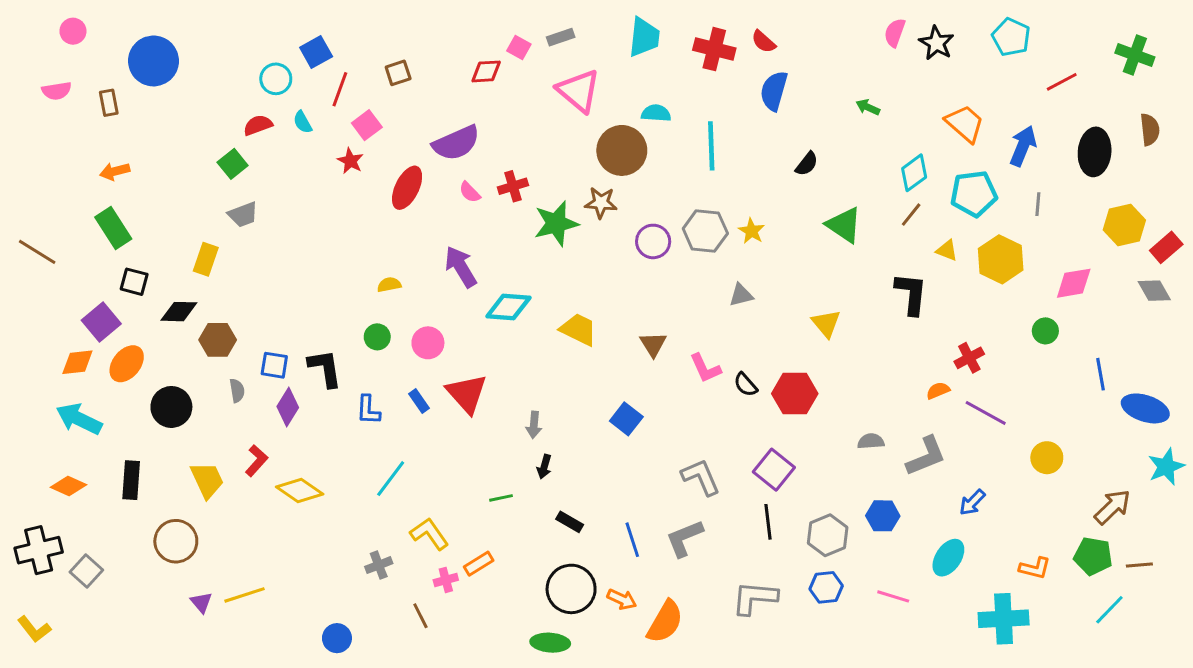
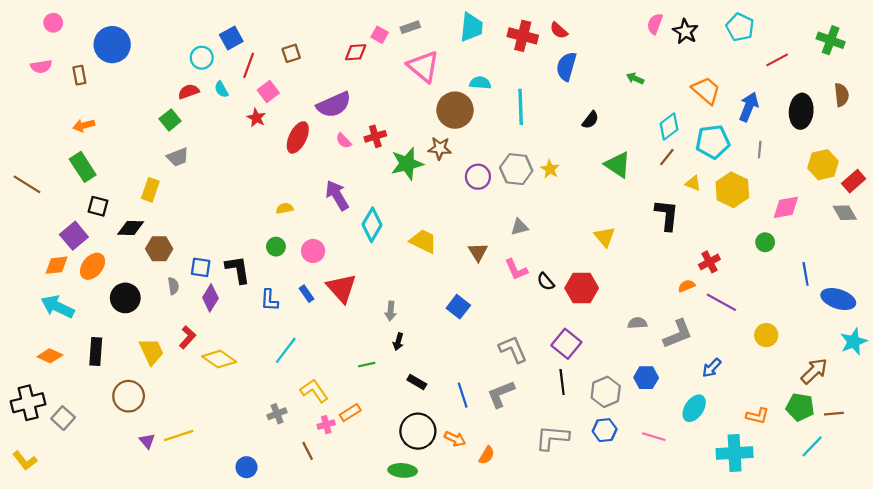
gray triangle: (741, 295) -> (519, 227), moved
cyan diamond: (508, 307) -> (372, 225), turned -64
orange semicircle: (665, 622) -> (487, 455), size x0.6

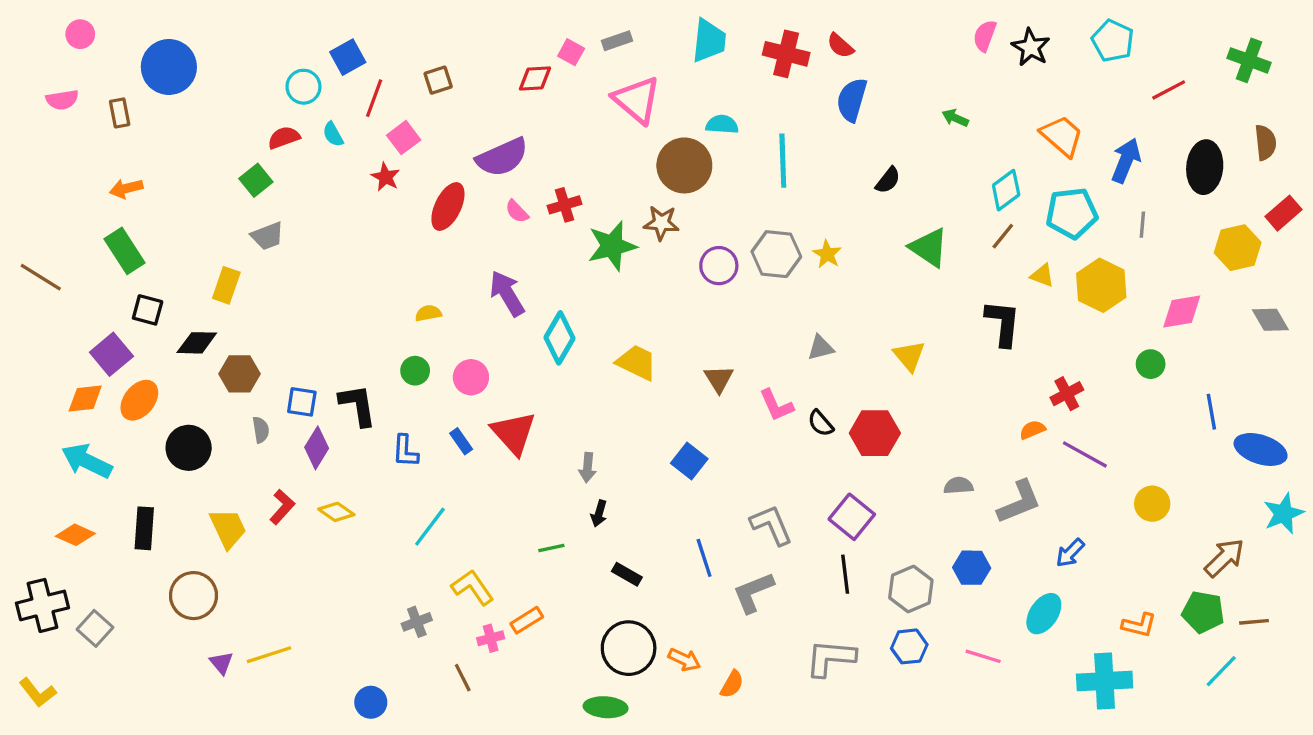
red rectangle: (854, 181) -> (1284, 213), moved
gray triangle: (519, 227) -> (821, 348), moved
yellow diamond: (219, 359) -> (336, 512), moved, size x0.7
blue line: (463, 395) -> (704, 558), moved

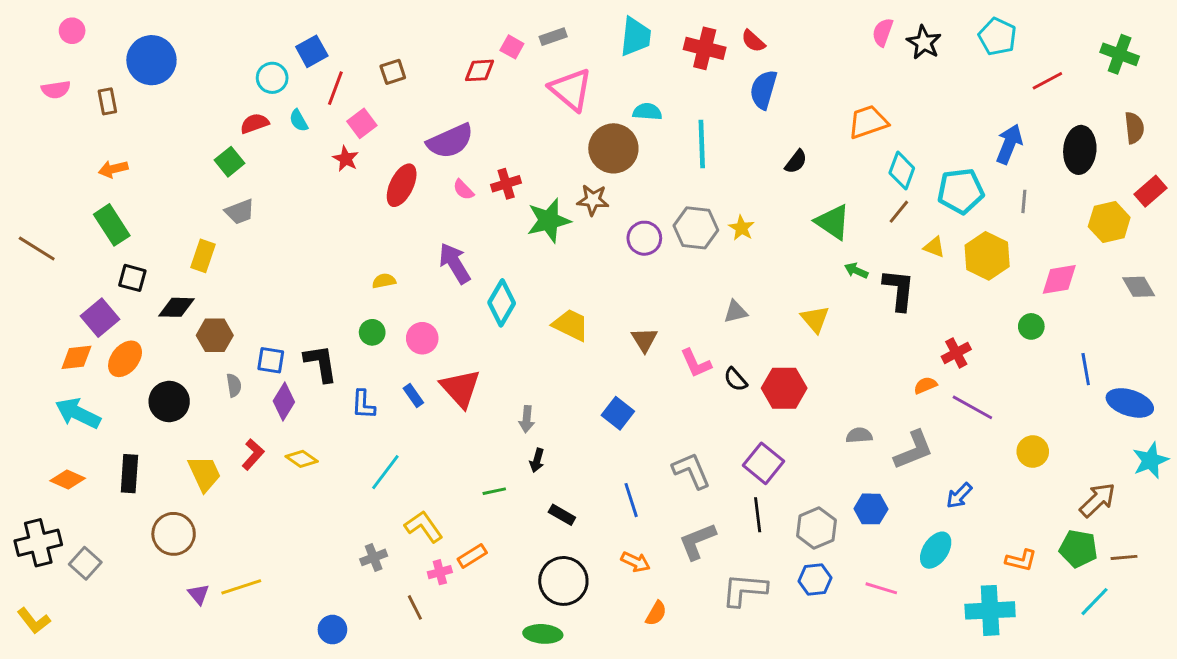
green arrow: (955, 118) -> (856, 271), moved
orange trapezoid: (1062, 136) -> (868, 122), moved, turned -60
cyan diamond: (1006, 190) -> (902, 171), turned -33
gray L-shape: (753, 592) -> (697, 541), moved
orange arrow: (684, 660) -> (636, 562), moved

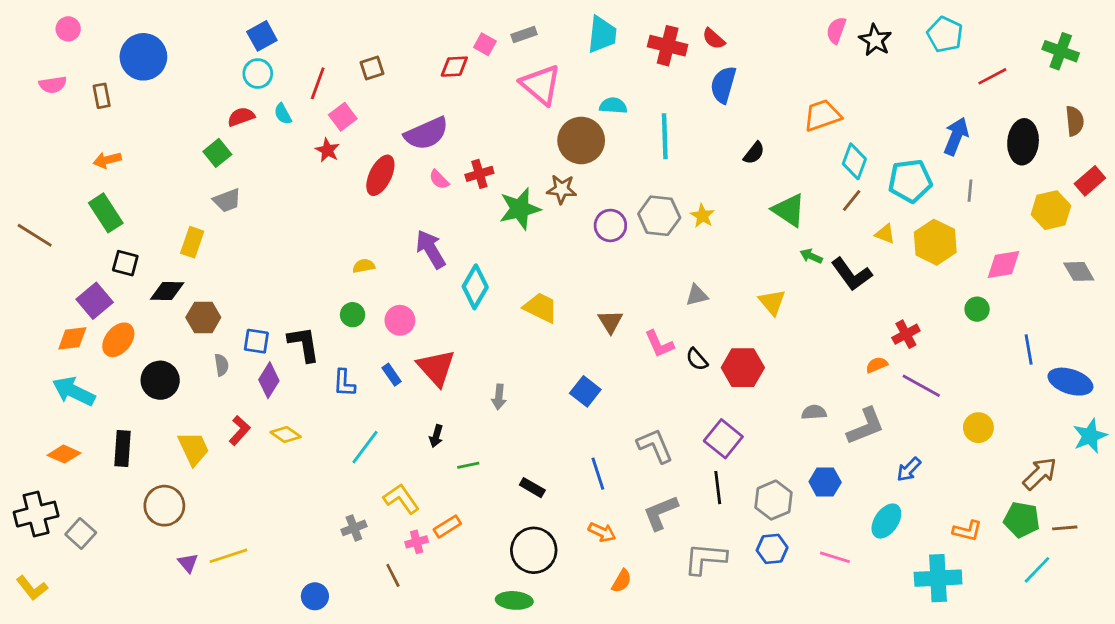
blue square: (312, 51) -> (262, 36), moved
black L-shape: (899, 290) -> (852, 274), turned 138
black arrow: (537, 460) -> (436, 436), moved

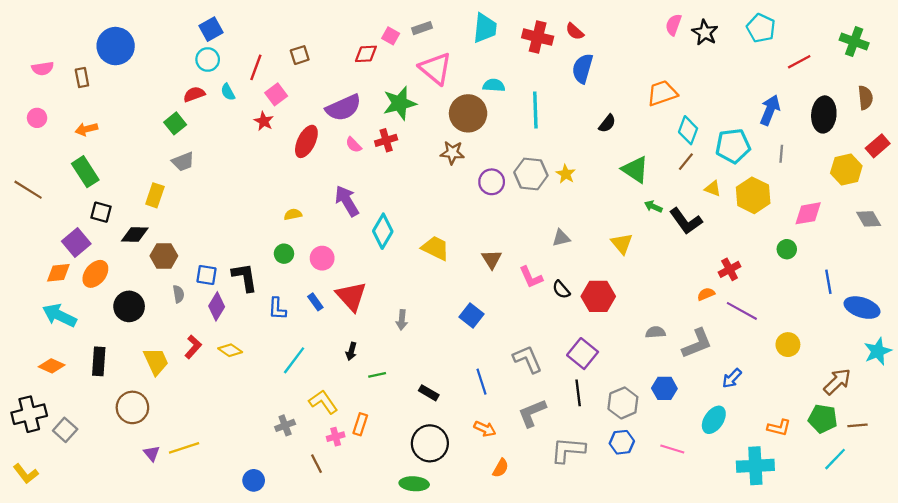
pink circle: (68, 29) -> (37, 118), moved
green star: (520, 209) -> (400, 103), moved
orange rectangle: (447, 527) -> (360, 424), turned -40

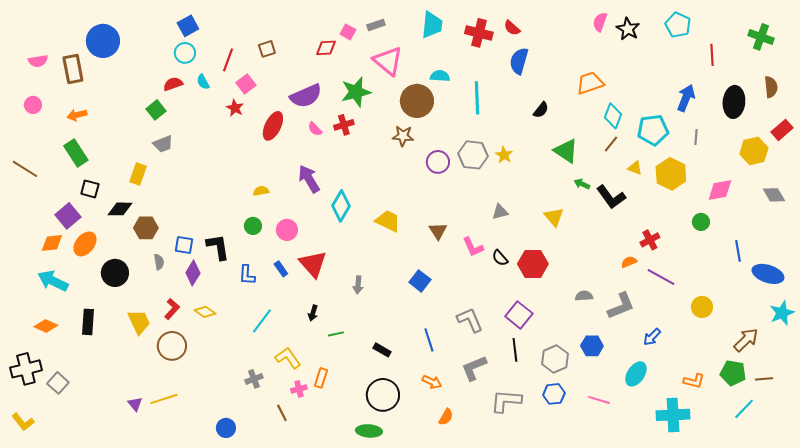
red line: (799, 62) -> (712, 55), turned -65
brown rectangle: (82, 77) -> (73, 69), size x1.6
brown circle: (132, 407) -> (172, 346), moved

